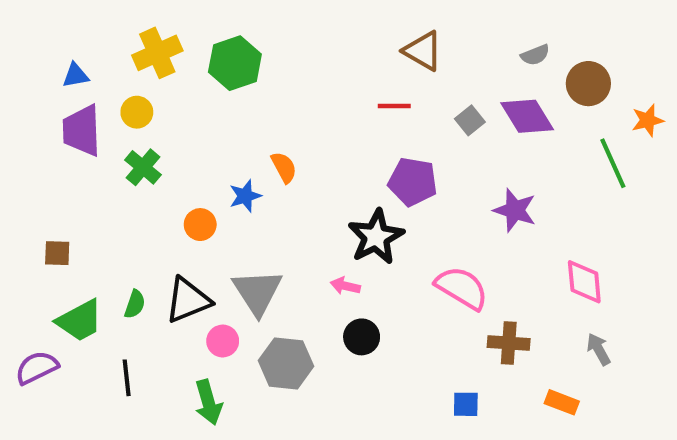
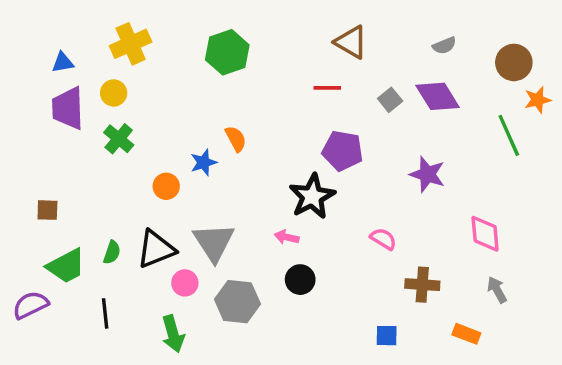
green hexagon: (235, 63) -> (227, 52), moved
brown circle: (588, 84) -> (514, 62), moved
pink semicircle: (462, 288) -> (383, 239), size x0.6

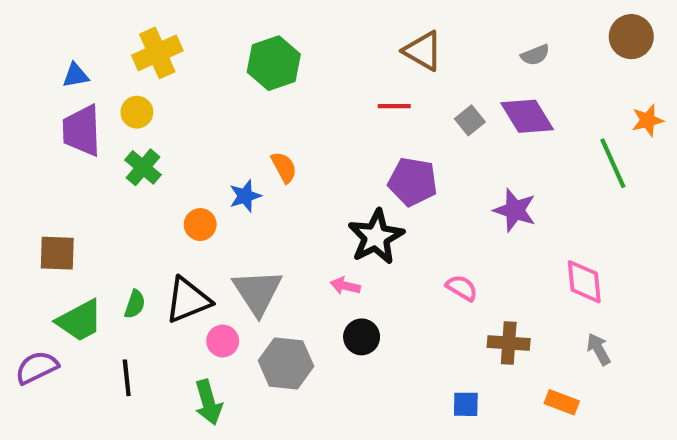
brown circle: (514, 62) -> (631, 37), moved
brown square: (47, 210) -> (57, 253), size x1.4

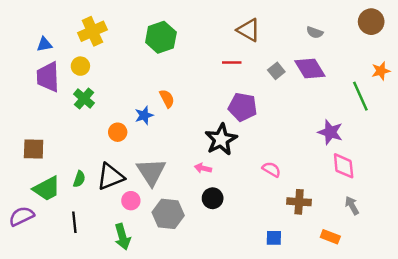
gray semicircle: (535, 55) -> (315, 32), turned 42
purple star: (515, 210) -> (330, 132), moved

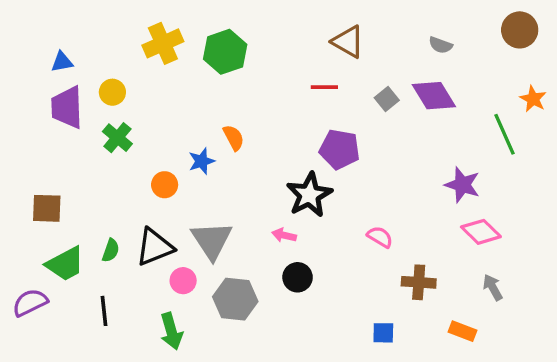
yellow cross: (92, 31) -> (163, 43), moved
orange star: (381, 71) -> (533, 99), turned -30
pink diamond: (344, 166) -> (481, 232), turned -40

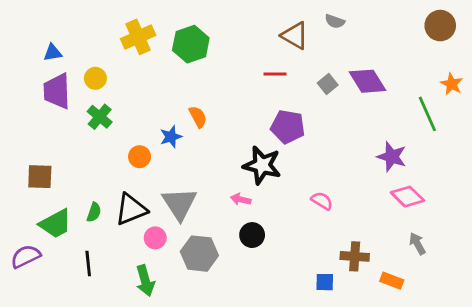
gray semicircle: (441, 45) -> (335, 21), moved
black star: (309, 195) -> (262, 165), turned -30
brown cross: (419, 282) -> (355, 256), moved

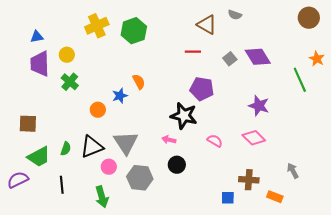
purple star: (392, 157) -> (259, 106), moved
pink diamond: (407, 197) -> (254, 138), moved
pink semicircle: (322, 201) -> (215, 141), moved

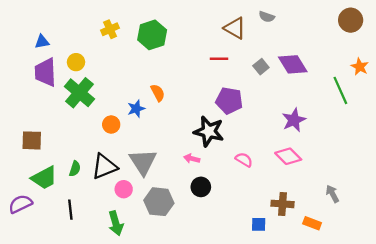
yellow cross: (97, 26) -> (110, 29), size x0.7
green cross: (70, 82) -> (79, 93), size x1.5
purple star: (259, 106) -> (294, 120), turned 30

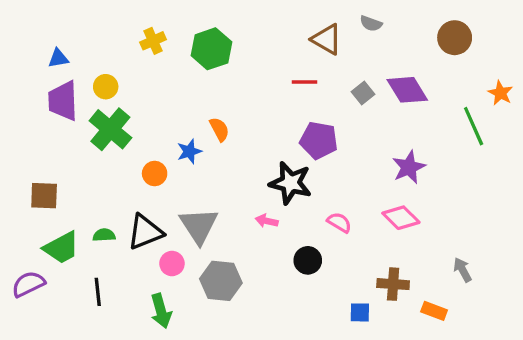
brown circle: (351, 20) -> (455, 38), moved
green semicircle: (75, 169) -> (104, 235), turned -112
black circle: (201, 187) -> (308, 260), moved

